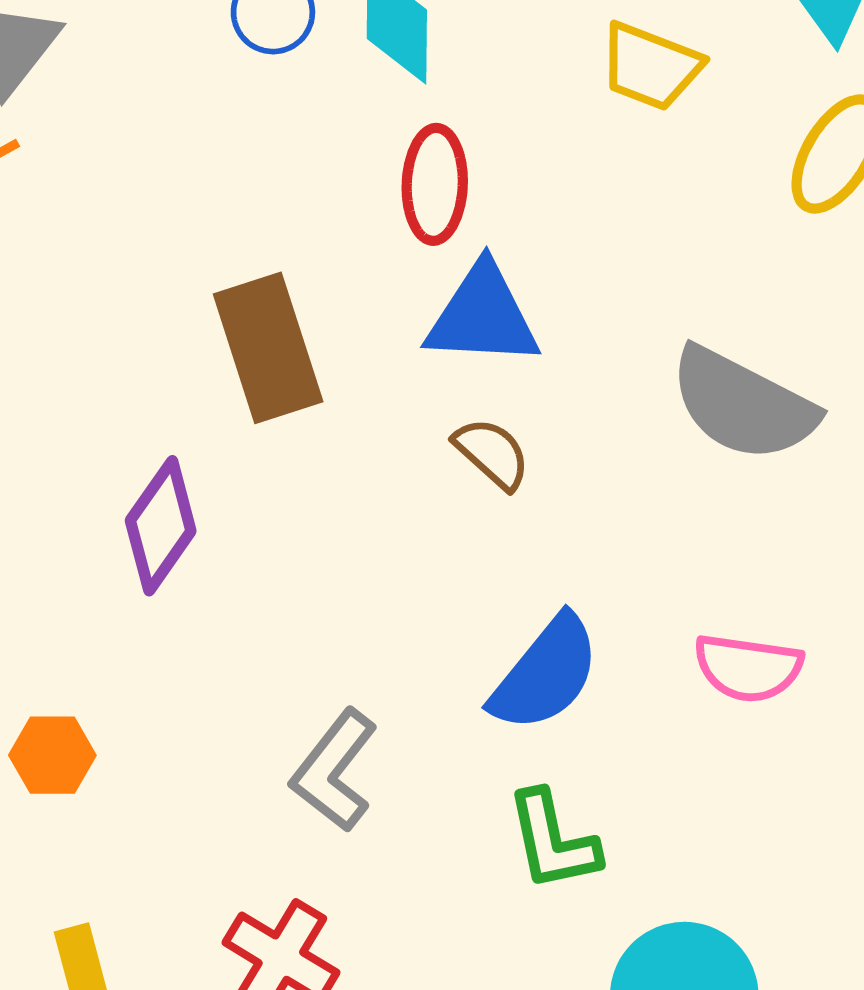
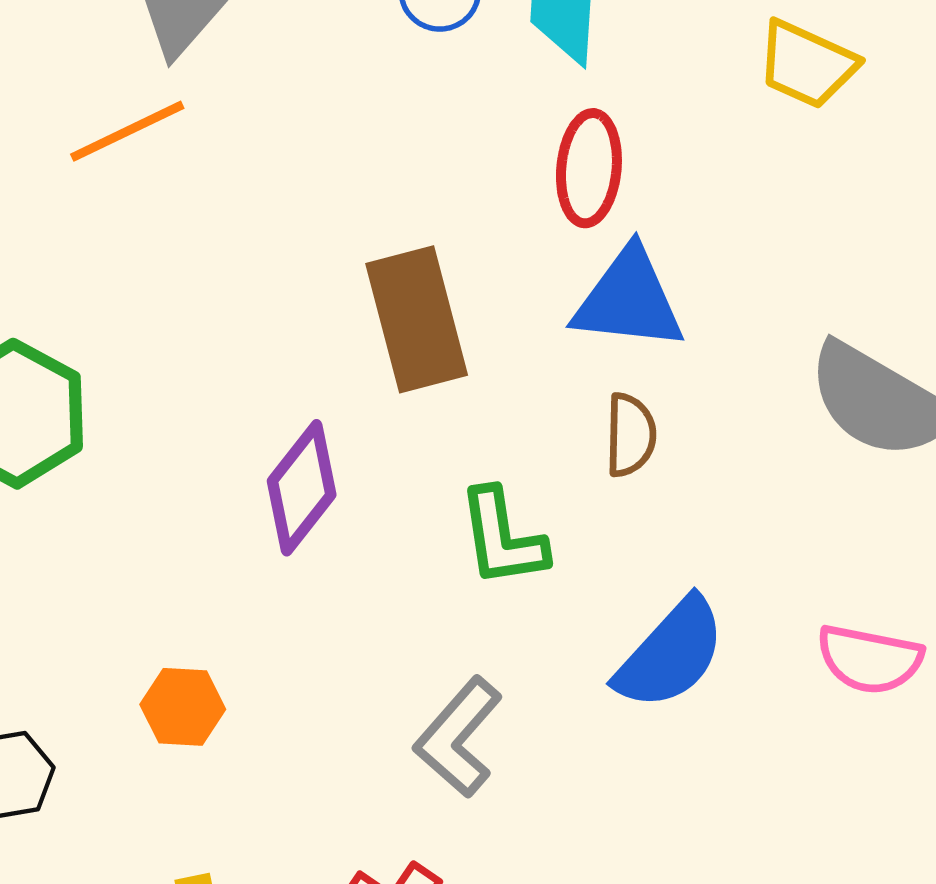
brown semicircle: (492, 453) -> (630, 435), turned 46
green L-shape: (553, 841) -> (502, 538), moved

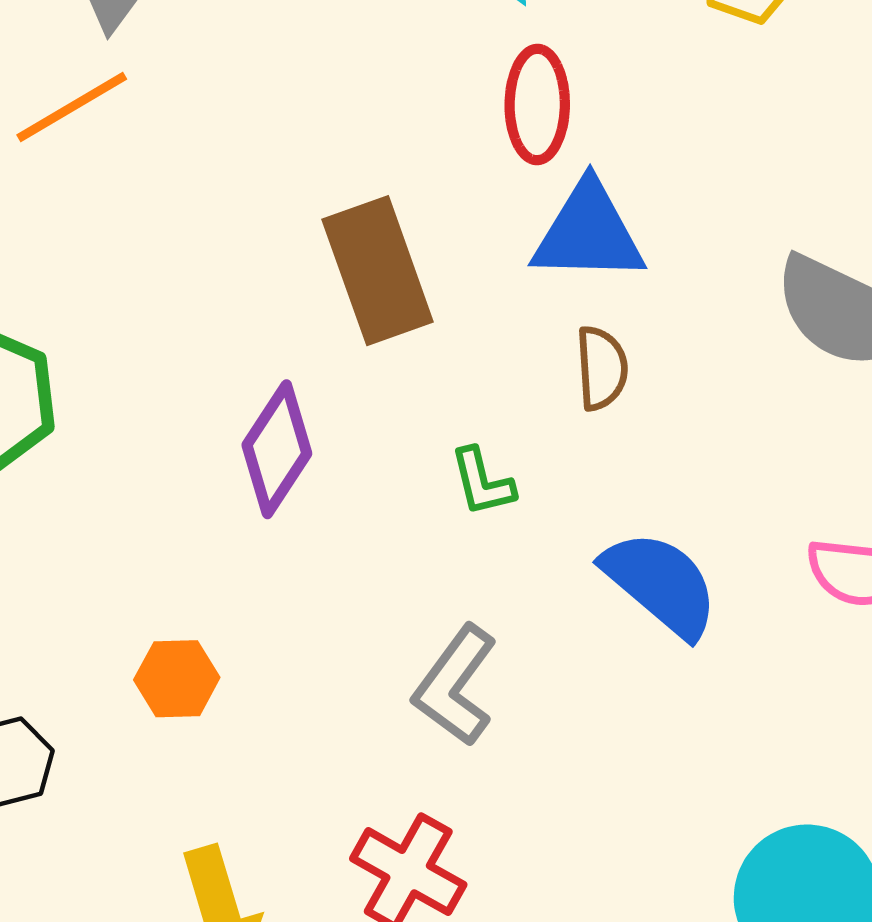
green L-shape: (502, 538) -> (482, 482), size x0.7
blue semicircle: (671, 654) -> (661, 584), turned -87

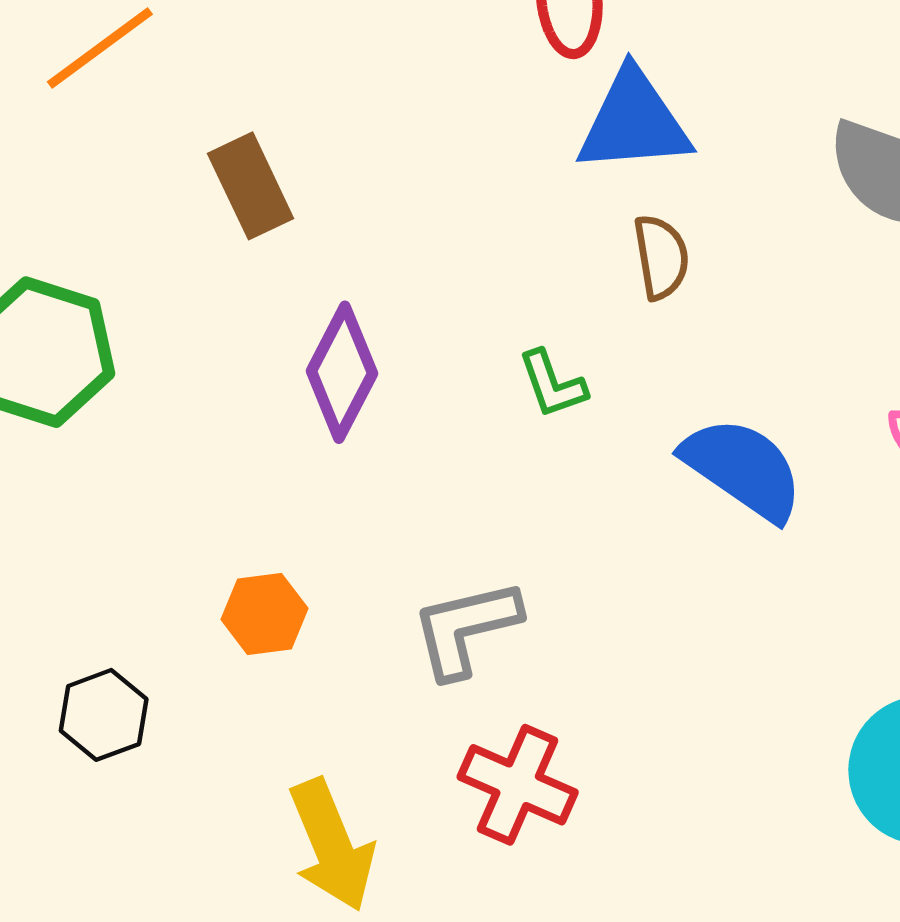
brown rectangle: (378, 271) -> (251, 186), moved, size x0.7
gray L-shape: (455, 685) -> (466, 628), moved, turned 46

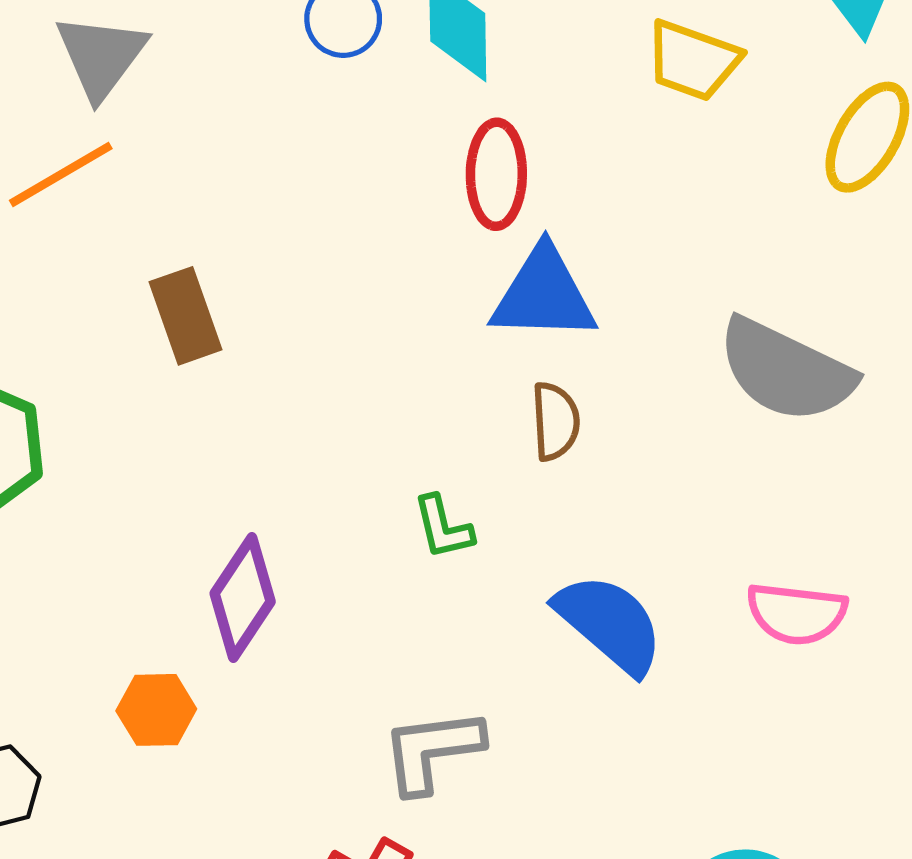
purple diamond: (342, 372) -> (243, 598), moved
gray L-shape: (466, 628) -> (432, 751), moved

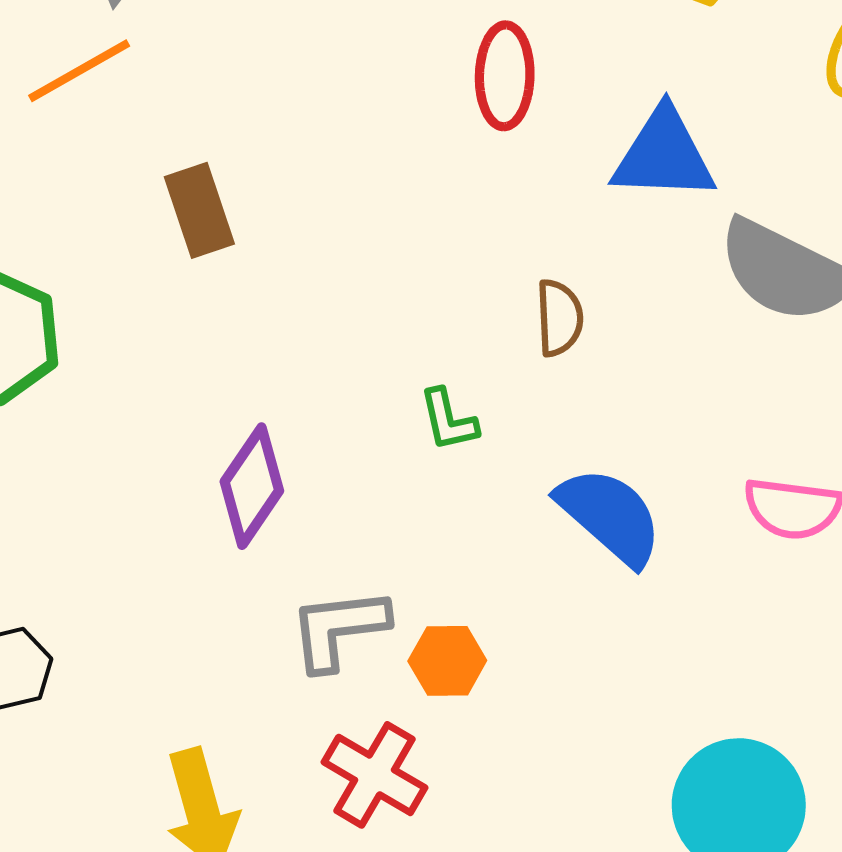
blue triangle: (544, 294) -> (664, 155), moved
orange hexagon: (156, 710) -> (447, 661), moved
gray L-shape: (432, 751) -> (339, 629), moved

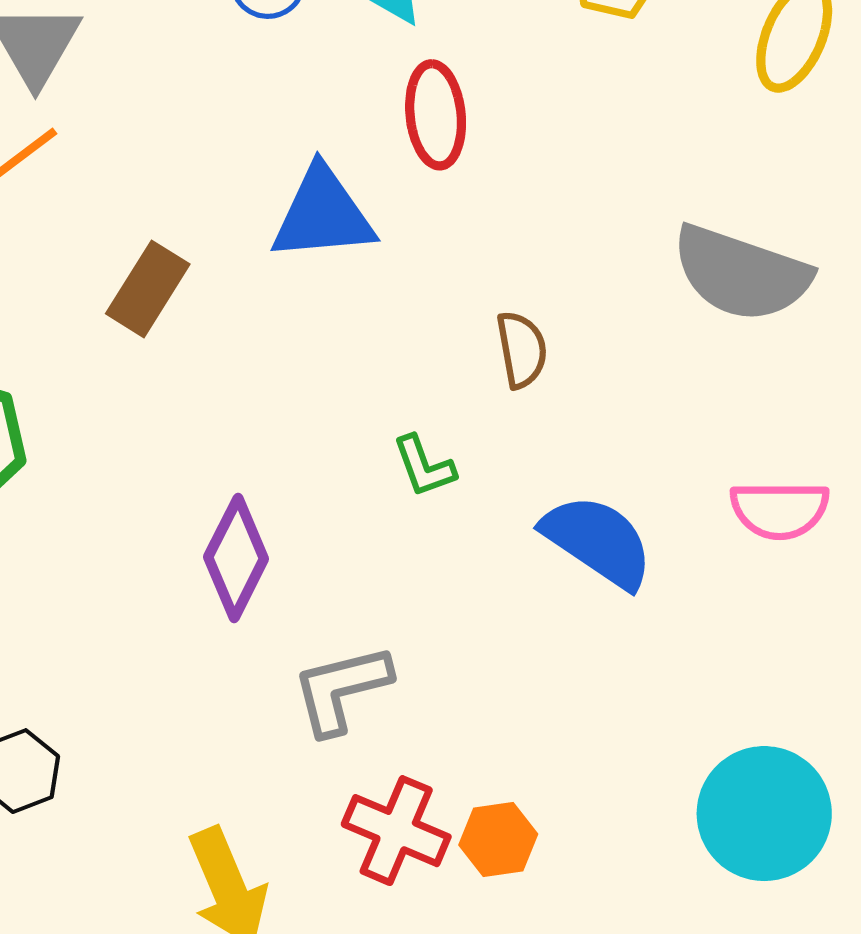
blue triangle: (664, 155) -> (323, 214), moved
brown rectangle: (199, 210) -> (148, 289), turned 58
orange hexagon: (447, 661) -> (498, 839), moved

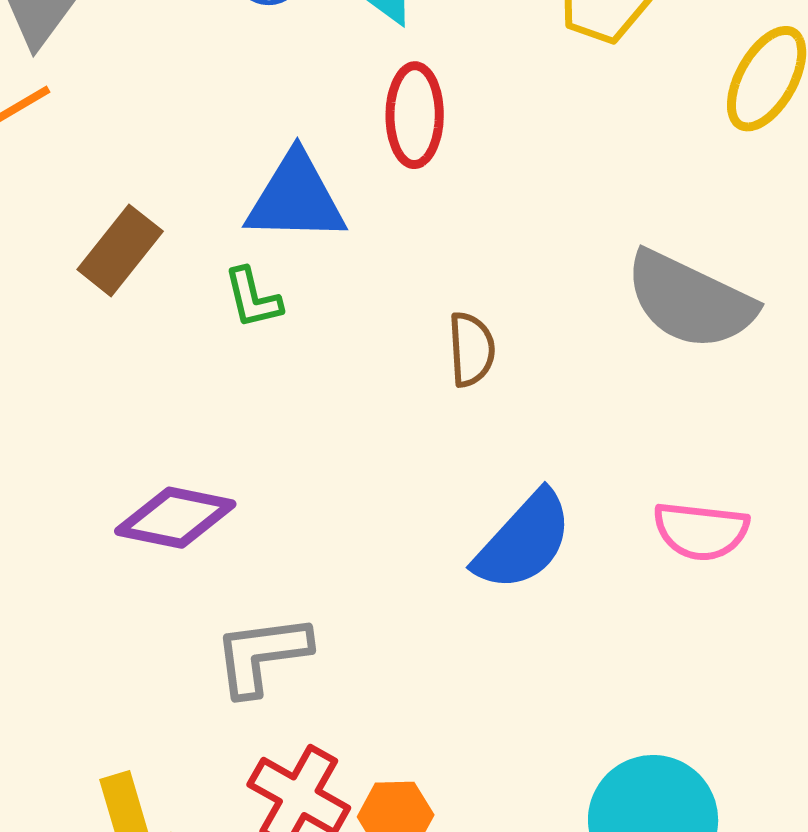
green L-shape: (424, 466) -> (253, 298), moved
blue semicircle: (598, 541) -> (524, 541), turned 92
purple diamond: (236, 558) -> (175, 518), turned 68

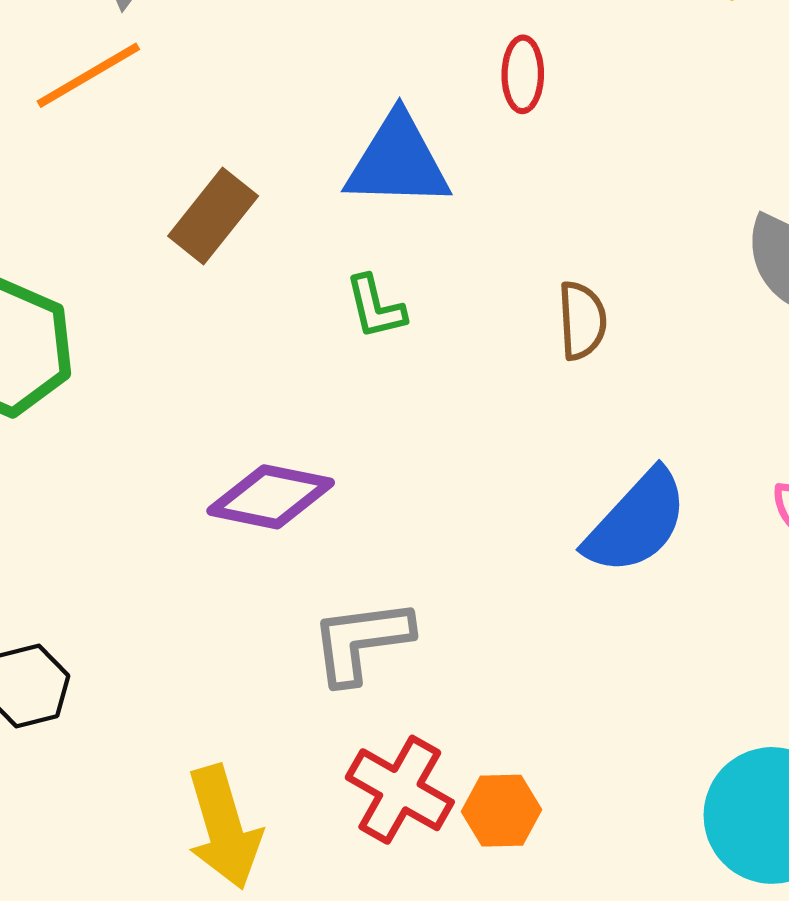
red ellipse: (415, 115) -> (523, 74), size x0.7
green L-shape: (253, 298) -> (375, 307), moved

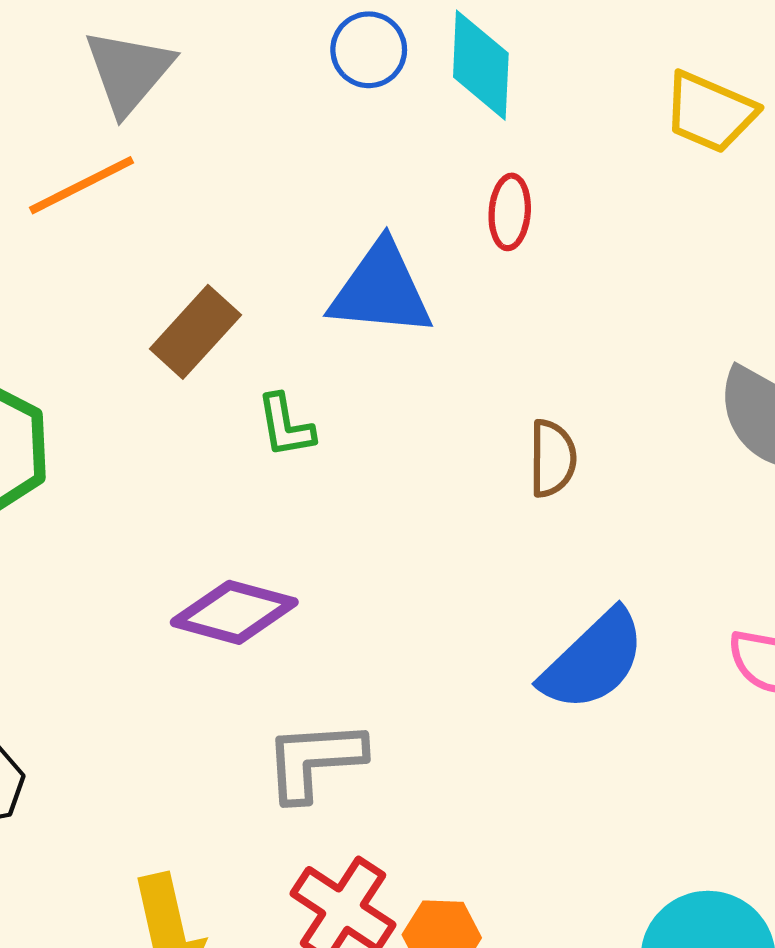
green L-shape: (375, 307) -> (286, 426), moved

